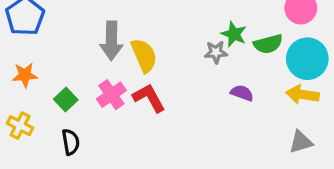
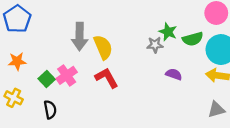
pink cross: (111, 95) -> (67, 75), moved

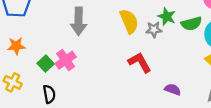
yellow semicircle: (103, 47) -> (129, 21), moved
purple semicircle: (174, 74) -> (173, 89), moved
red L-shape: (107, 78) -> (140, 62), moved

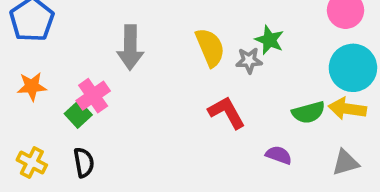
green semicircle: (191, 24) -> (308, 112), moved
pink cross: (66, 60) -> (93, 96), moved
yellow cross: (13, 82) -> (32, 163), moved

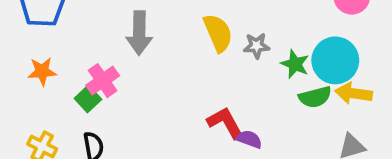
green star: (269, 40) -> (295, 64), moved
cyan circle: (353, 68) -> (335, 60), moved
red L-shape: (227, 112) -> (225, 123), moved
purple semicircle: (279, 155) -> (249, 139), moved

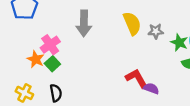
orange star: (42, 71) -> (36, 59), moved, turned 30
pink cross: (103, 81) -> (50, 45), moved

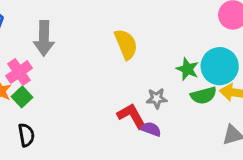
gray arrow: (84, 23) -> (44, 38), moved
gray star: (156, 31) -> (157, 98), moved

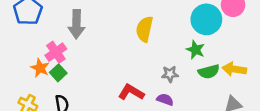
yellow semicircle: (126, 44) -> (144, 29), turned -145
cyan circle: (220, 66) -> (206, 19), moved
red L-shape: (132, 116) -> (131, 92), moved, turned -30

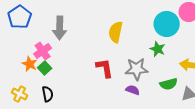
green semicircle: (209, 72) -> (169, 84), moved
gray star: (170, 74) -> (137, 69), size x1.6
red L-shape: (131, 92) -> (105, 68), moved, turned 50

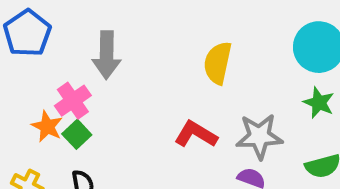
green star: (158, 49) -> (319, 103), moved
red L-shape: (105, 68) -> (196, 134), turned -50

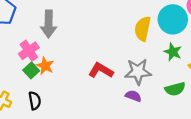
yellow semicircle: (218, 63) -> (143, 29), moved
orange star: (47, 126) -> (45, 66), moved

